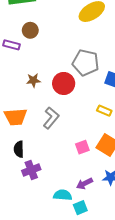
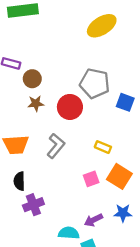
brown circle: (30, 30) -> (32, 79), moved
yellow rectangle: (104, 111) -> (103, 147), moved

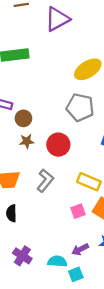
gray pentagon: (95, 83) -> (80, 107), moved
yellow rectangle: (103, 147) -> (89, 182), size x1.5
purple cross: (33, 205) -> (22, 256), moved, turned -36

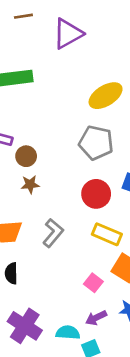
red circle: (58, 145) -> (96, 194), moved
pink square: (78, 211) -> (93, 283), moved, turned -32
purple cross: (22, 256) -> (25, 326), size x1.4

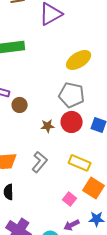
brown star: (30, 184) -> (48, 126), moved
red circle: (96, 194) -> (72, 122), moved

